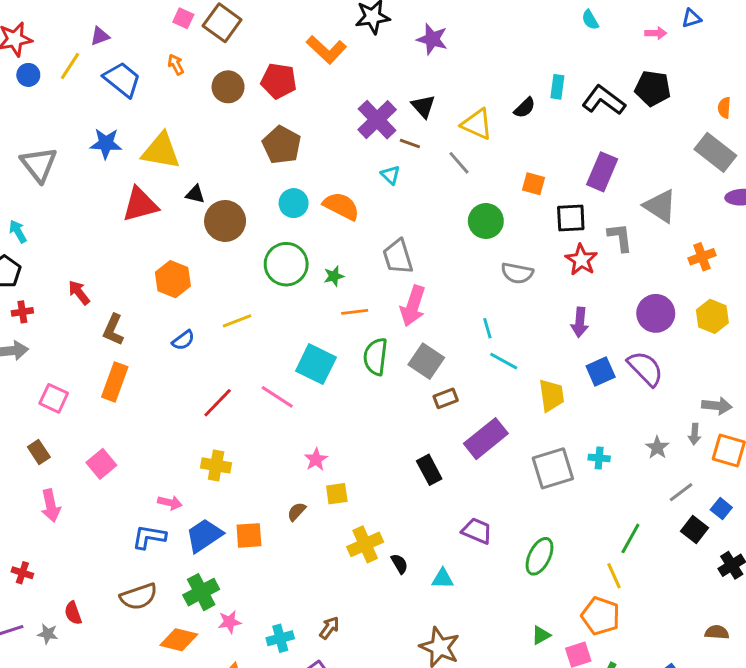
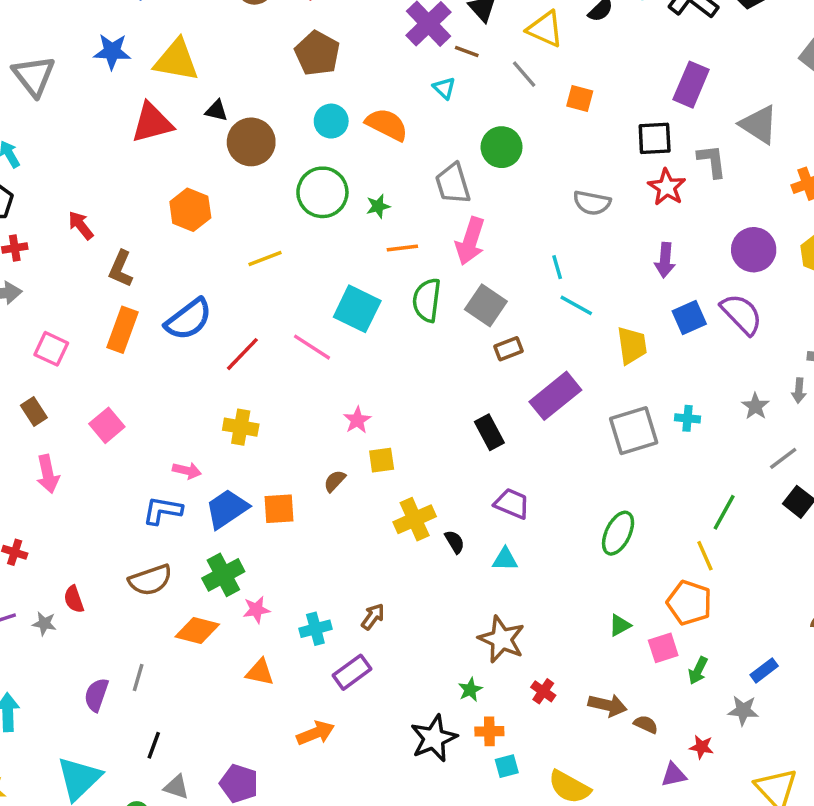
orange square: (534, 184) -> (580, 98), moved
green circle: (486, 221) -> (502, 147), moved
blue semicircle: (183, 340) -> (189, 319), moved, size x1.8
purple trapezoid: (477, 531) -> (512, 504), moved

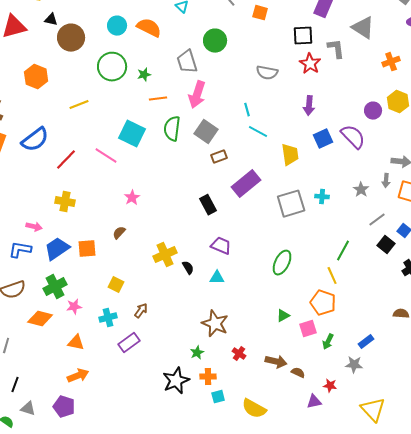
purple circle: (754, 250) -> (373, 111), moved, size x0.7
yellow square: (382, 460) -> (116, 285), moved, turned 35
orange arrow: (315, 733) -> (78, 376), moved

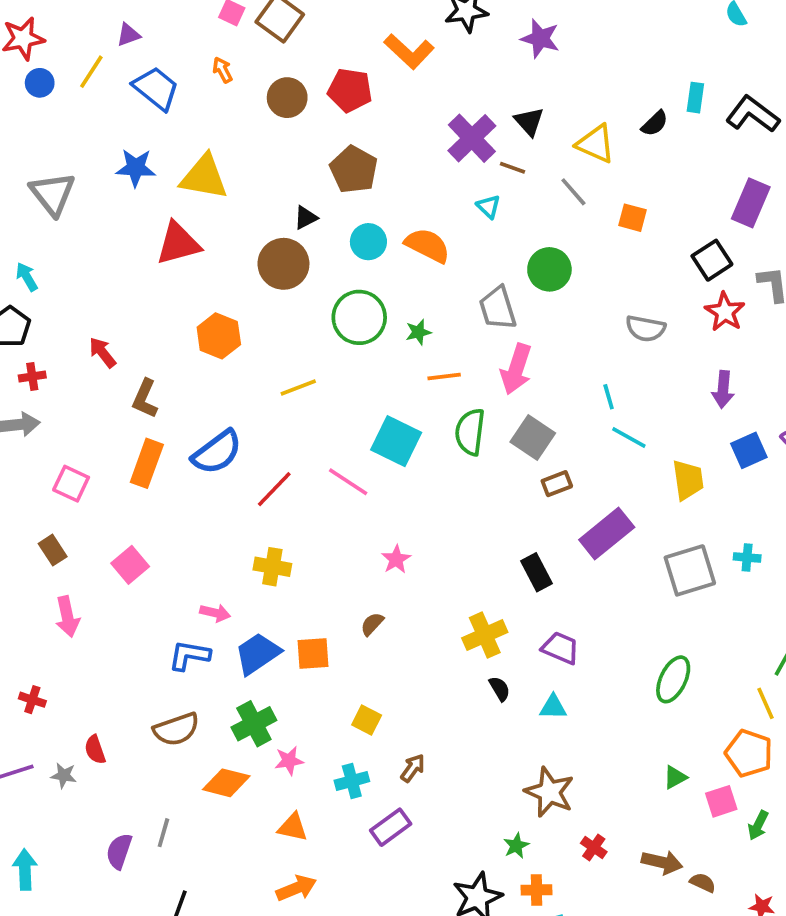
black triangle: (51, 20) -> (306, 218), moved, turned -40
black square: (303, 36) -> (712, 260), turned -30
yellow cross: (165, 255) -> (485, 635), moved

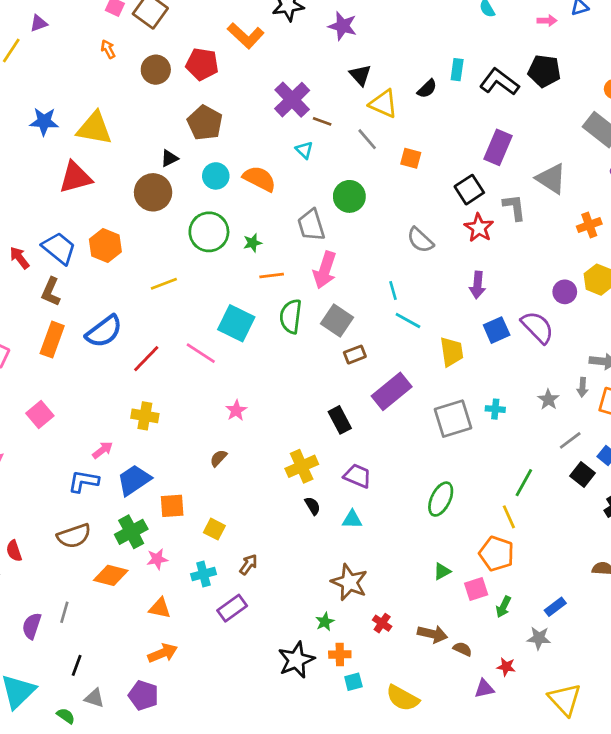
blue trapezoid: (156, 88) -> (59, 248), moved
black triangle: (529, 122) -> (360, 75), moved
gray semicircle: (645, 328) -> (420, 240), turned 32
pink arrow: (215, 613) -> (103, 450), turned -50
orange square: (313, 654) -> (172, 506), moved

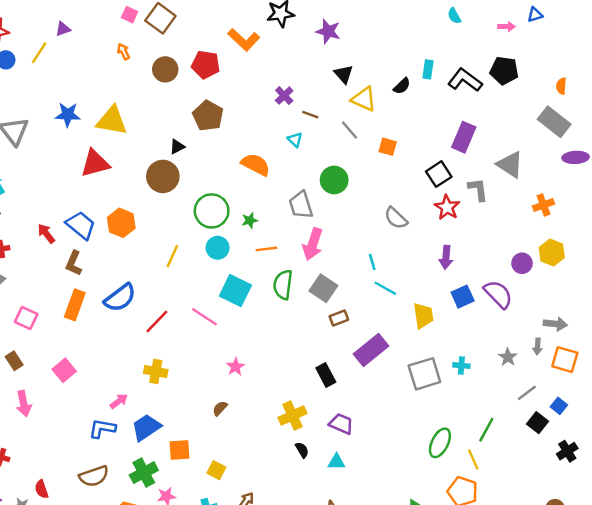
purple cross: (292, 100) -> (284, 96), size x0.6
cyan circle: (216, 176) -> (218, 248), moved
yellow line: (164, 284) -> (172, 256), turned -45
green ellipse: (441, 499) -> (440, 443), moved

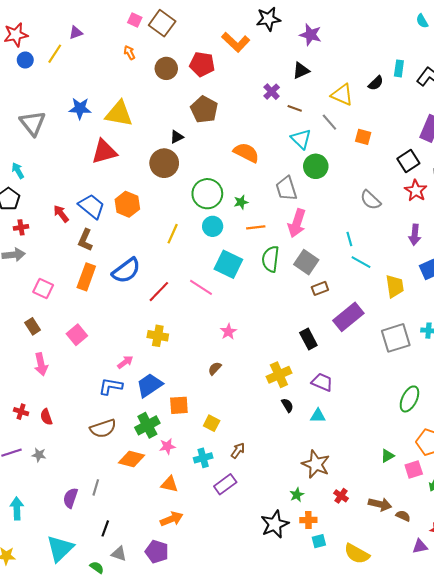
black triangle: (344, 74) -> (301, 71), moved, turned 48
cyan triangle: (295, 140) -> (301, 139), moved, size x1.5
red semicircle: (42, 489) -> (46, 417), moved

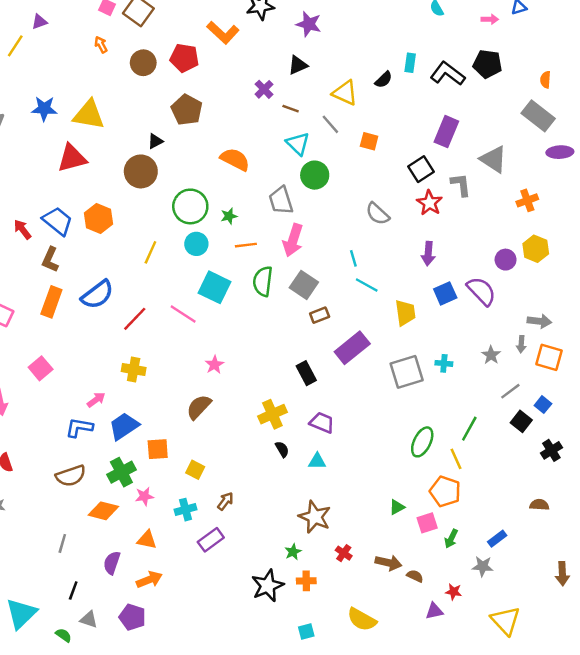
brown semicircle: (215, 368) -> (199, 407), size x1.6
purple semicircle: (70, 498) -> (112, 563), moved
cyan square: (319, 541) -> (306, 632), moved

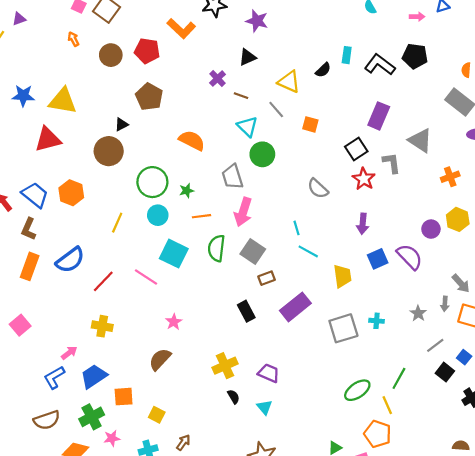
gray arrow: (539, 321) -> (461, 283), turned 42
black rectangle: (306, 373) -> (246, 311), moved
blue L-shape: (79, 427) -> (54, 377), turned -40
green ellipse: (422, 442) -> (357, 390), turned 30
cyan triangle: (317, 461) -> (264, 407), turned 49

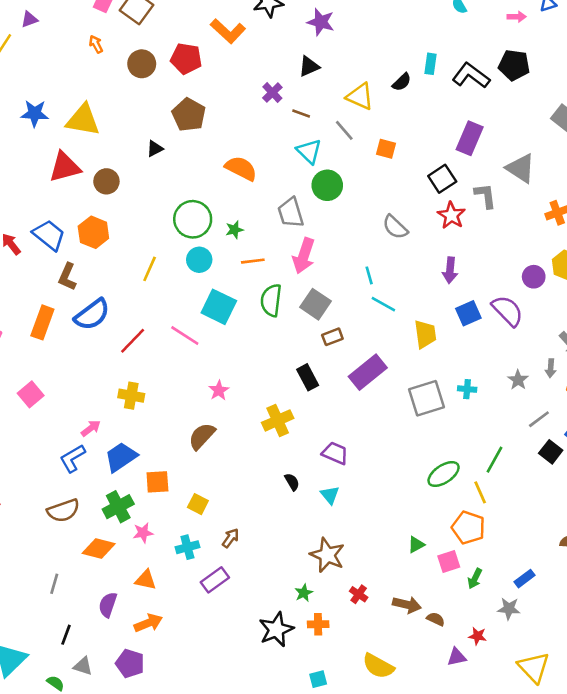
brown circle: (109, 151) -> (106, 181), moved, size x0.7
brown L-shape: (29, 229) -> (67, 277), moved
yellow cross: (225, 366) -> (278, 420), moved

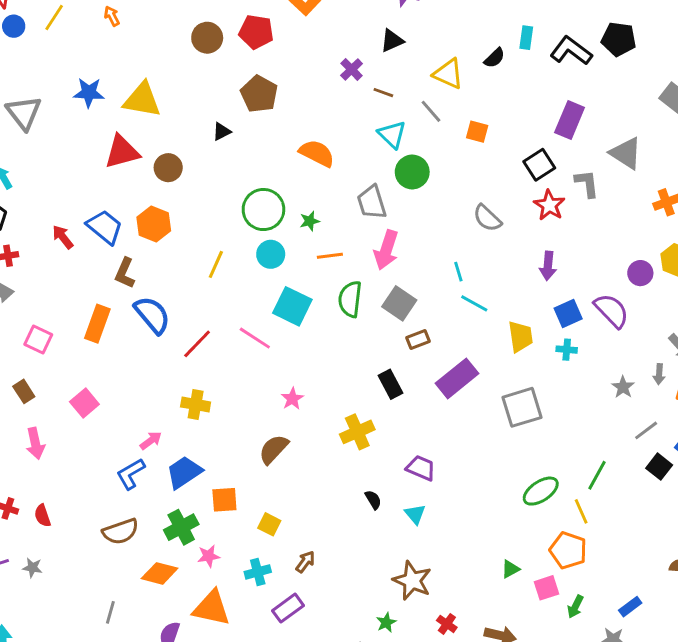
orange arrow: (96, 44) -> (112, 16), moved
blue semicircle: (92, 315) -> (152, 315), turned -93
cyan cross: (467, 389) -> (567, 350), moved
orange triangle: (146, 580) -> (211, 608), size x1.6

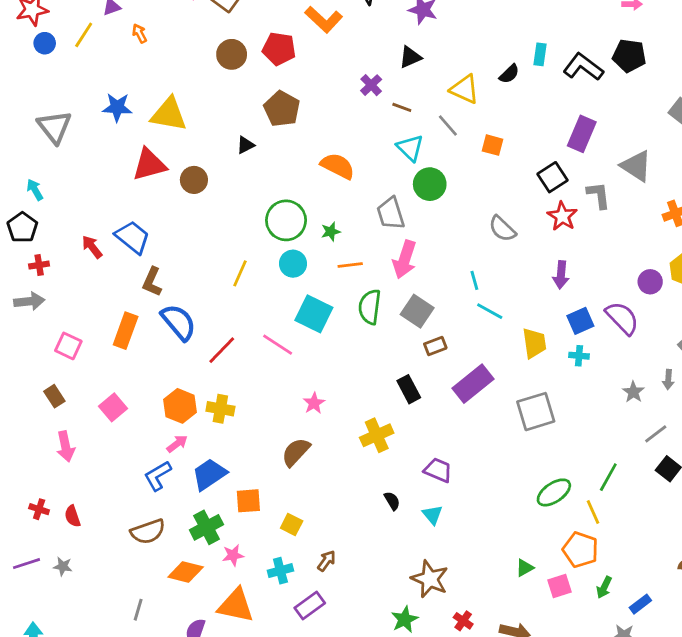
orange hexagon: (154, 224) -> (180, 406), moved
green arrow: (575, 607) -> (604, 587), moved
green star: (386, 622) -> (405, 619), size x1.4

